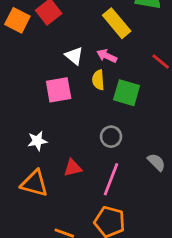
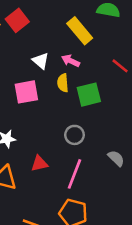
green square: (127, 93) -> (89, 95), turned -30

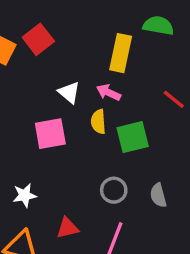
yellow rectangle: (80, 31) -> (121, 53), turned 52
gray semicircle: (116, 158) -> (158, 195), moved, turned -150

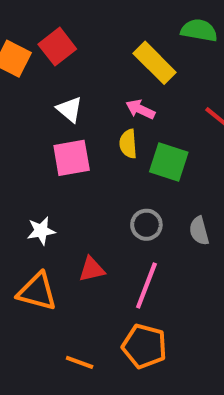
yellow rectangle: (121, 53) -> (155, 63), turned -57
white triangle: (69, 92) -> (69, 109), moved
green square: (133, 137) -> (169, 162), turned 32

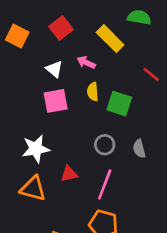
red square: (57, 47) -> (61, 28), moved
pink arrow: (140, 109) -> (86, 62), moved
white star: (41, 231) -> (36, 149), size x1.5

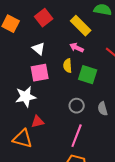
pink arrow: (86, 62) -> (77, 48), moved
white star: (36, 149) -> (26, 97), moved
red triangle: (69, 174) -> (38, 122), moved

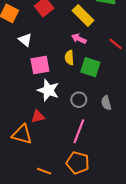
white triangle: (39, 49) -> (25, 40), moved
white star: (26, 97) -> (48, 90), moved, turned 30

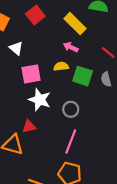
yellow semicircle: (69, 58) -> (61, 66), turned 88
gray semicircle: (106, 103) -> (106, 79), moved

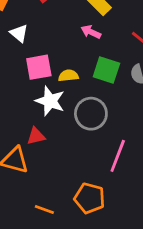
yellow semicircle: (61, 66) -> (68, 76), moved
gray circle: (71, 109) -> (91, 114), size x1.5
pink line: (71, 141) -> (118, 156), moved

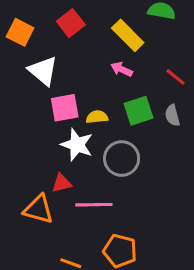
white triangle: (19, 33) -> (43, 71), size x1.5
green square: (106, 70) -> (139, 111), turned -36
pink line: (118, 156) -> (94, 205), moved, turned 68

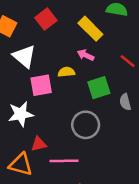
gray semicircle: (172, 115) -> (125, 102), moved
yellow semicircle: (97, 117) -> (66, 72), moved
white star: (77, 145) -> (21, 114), moved, turned -30

